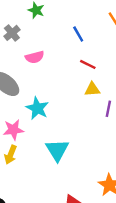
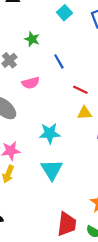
blue line: (78, 34) -> (59, 61), moved
cyan star: (37, 108) -> (50, 133), moved, turned -30

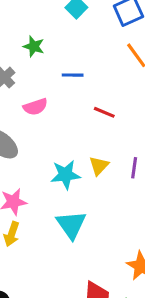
blue line: (59, 61) -> (73, 75), turned -56
yellow triangle: (85, 113) -> (99, 166), moved, turned -40

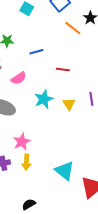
cyan star: (65, 175) -> (44, 99), moved
cyan triangle: (71, 225) -> (64, 171), moved

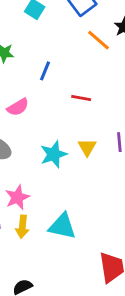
blue line: (36, 52) -> (45, 71), turned -56
cyan star: (44, 99) -> (54, 154), moved
cyan triangle: (64, 171) -> (62, 226), moved, turned -30

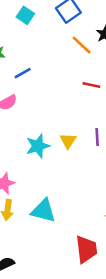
blue line: (45, 71) -> (23, 73), moved, turned 36
red line: (81, 98) -> (91, 85), moved

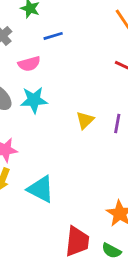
cyan star: (38, 146) -> (34, 100), moved

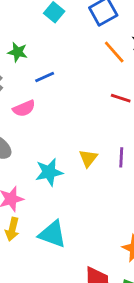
cyan star: (34, 100) -> (49, 172), moved

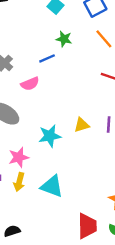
green star: (18, 52) -> (64, 39), moved
yellow triangle: (88, 158) -> (82, 125), turned 35

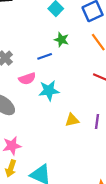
cyan star: (50, 136) -> (49, 91), moved

